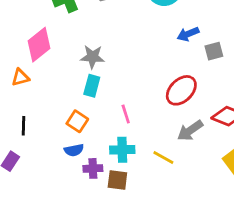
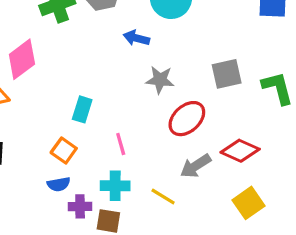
blue arrow: (188, 34) -> (136, 38), moved, turned 35
gray square: (214, 51) -> (227, 74), size x1.4
gray star: (92, 57) -> (160, 80), moved

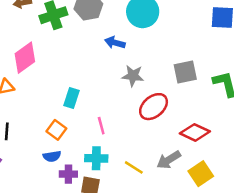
gray arrow: (196, 166) -> (169, 160), moved

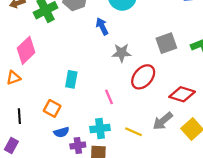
blue arrow: (115, 43) -> (102, 26), turned 56
pink line: (101, 126) -> (109, 97), moved
orange square: (56, 130) -> (52, 108), moved

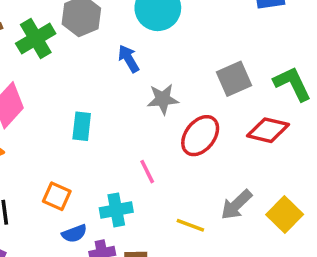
cyan rectangle: (71, 79) -> (82, 126), moved
red diamond: (182, 94) -> (268, 130), moved
cyan cross: (100, 129) -> (116, 210), moved

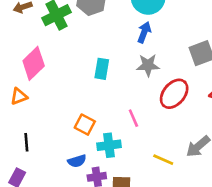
blue arrow: (129, 59) -> (144, 32), moved, turned 48
cyan rectangle: (82, 126) -> (102, 69), moved
orange square: (57, 196) -> (85, 125), moved

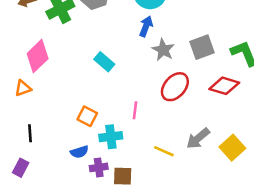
gray star: (148, 65) -> (163, 50), moved, turned 30
cyan rectangle: (102, 69) -> (104, 62), turned -60
pink line: (133, 118) -> (135, 110), turned 30

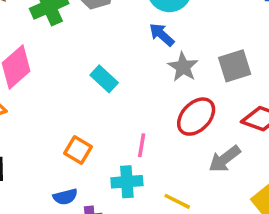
blue arrow: (146, 26) -> (162, 35), turned -72
cyan cross: (111, 137) -> (127, 182), moved
gray arrow: (198, 138) -> (225, 159), moved

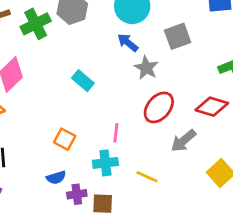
gray square: (235, 66) -> (178, 36), moved

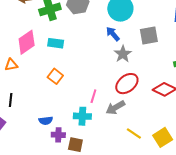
cyan rectangle: (83, 81) -> (56, 43), moved, turned -42
orange square: (65, 139) -> (55, 76), moved
gray arrow: (183, 141) -> (115, 108), moved
yellow line: (147, 177) -> (134, 134), moved

